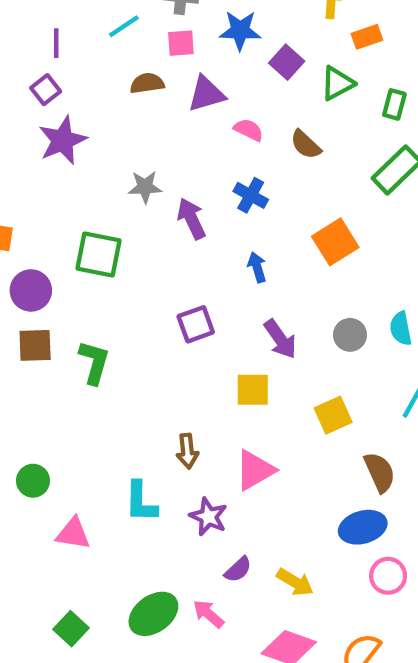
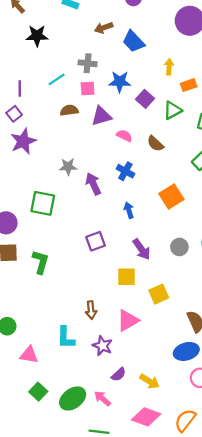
yellow square: (333, 415) -> (159, 294), moved
green square: (71, 629) -> (38, 392), moved

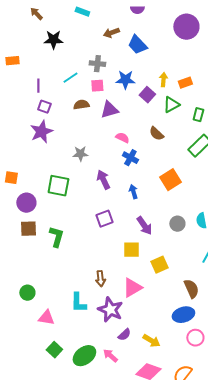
yellow arrow: (169, 67) -> (163, 80), moved
purple square: (14, 114) -> (44, 107), moved, turned -32
pink semicircle: (124, 136) -> (122, 138), moved
purple arrow: (93, 184) -> (103, 180), moved
purple star: (102, 346) -> (110, 310), size x1.4

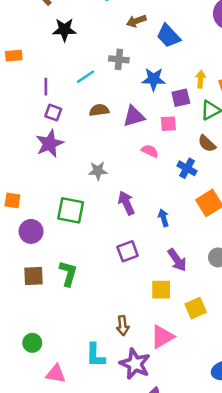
pink square: (97, 86) -> (168, 124), moved
purple square: (147, 95) -> (181, 98), turned 35
brown semicircle: (156, 134) -> (207, 144), moved
blue cross: (130, 158) -> (187, 168), moved
brown square: (28, 229) -> (34, 276), moved

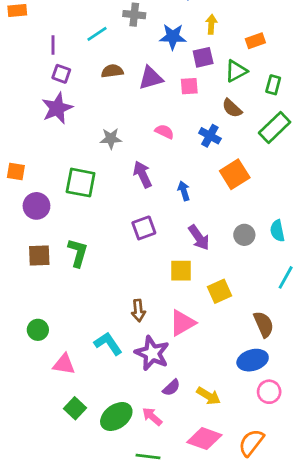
yellow arrow: (201, 79) -> (211, 24), moved
pink semicircle: (150, 151) -> (164, 132), moved
cyan L-shape: (95, 355) -> (108, 344), turned 145

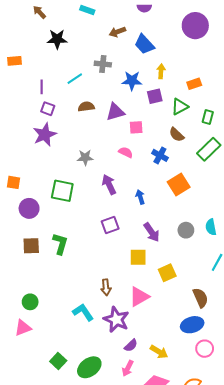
pink square: (189, 86) -> (136, 127), moved
pink triangle: (64, 364) -> (23, 328), moved, turned -30
pink arrow: (152, 417) -> (128, 368), moved, turned -105

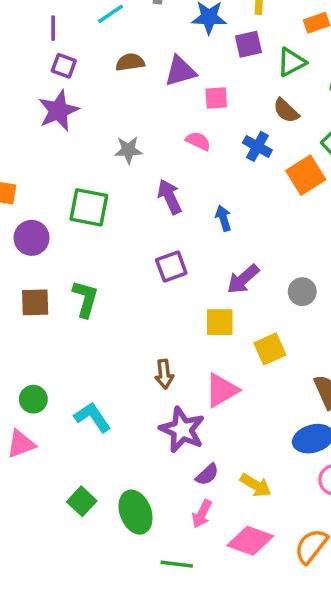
orange square: (179, 184) -> (306, 175), moved
gray circle: (186, 230) -> (302, 292), moved
purple arrow: (152, 232) -> (243, 279), turned 84
cyan L-shape: (83, 312) -> (92, 417), moved
green ellipse: (89, 367) -> (136, 512), turned -75

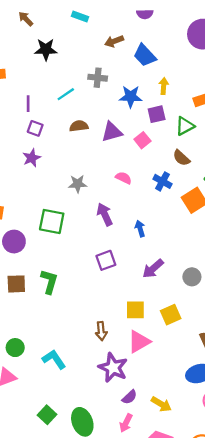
pink square: (216, 98) -> (142, 140), moved, turned -35
purple star: (58, 111) -> (32, 158), size x0.7
yellow square: (220, 322) -> (135, 310), moved

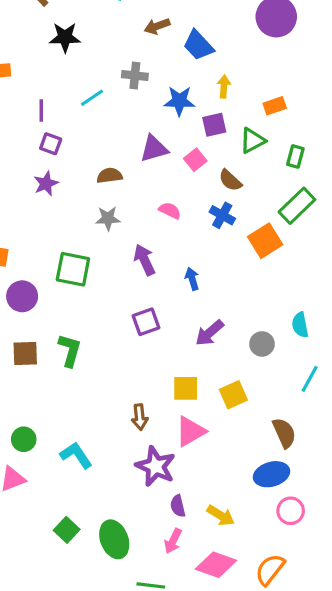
brown semicircle: (79, 126) -> (109, 176), moved
brown semicircle: (181, 158) -> (230, 180), moved
purple semicircle: (129, 397) -> (178, 506), turned 119

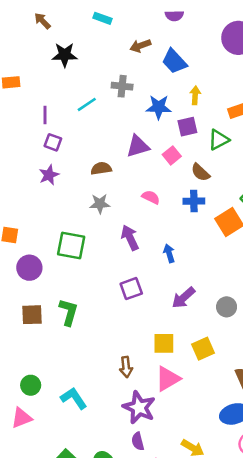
blue cross: (222, 215) -> (194, 201), turned -30
purple semicircle: (178, 506) -> (138, 441), moved

